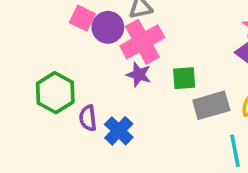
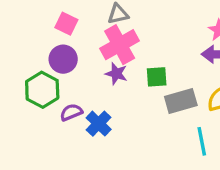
purple circle: (108, 27) -> (63, 59), moved
purple semicircle: (88, 118) -> (71, 112), turned 75

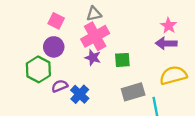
gray rectangle: (181, 101) -> (133, 92), moved

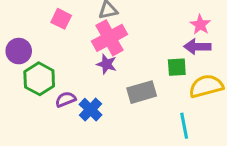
purple circle: (54, 47) -> (19, 51), moved
green square: (122, 60) -> (177, 67), moved
gray rectangle: (133, 92) -> (142, 92), moved

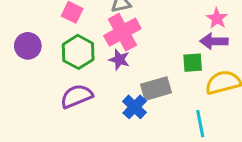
green hexagon: (39, 79) -> (78, 52), moved
purple semicircle: (66, 99) -> (77, 96), size x1.5
blue cross: (90, 110) -> (135, 107), moved

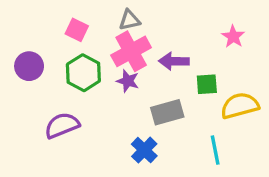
purple arrow: (214, 41) -> (174, 61), moved
purple semicircle: (77, 96) -> (62, 125), moved
blue cross: (135, 107) -> (144, 150), moved

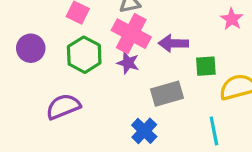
pink cross: (131, 51) -> (131, 34), turned -33

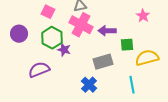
purple star: (128, 63) -> (64, 50), moved

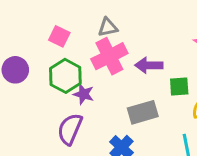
pink cross: (81, 25) -> (109, 56), turned 35
purple semicircle: (39, 70) -> (70, 129), moved, turned -45

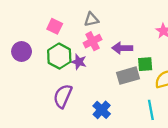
pink cross: (109, 56) -> (92, 41), size x0.7
purple star: (84, 94) -> (79, 62), moved
gray rectangle: (143, 112) -> (128, 76), moved

